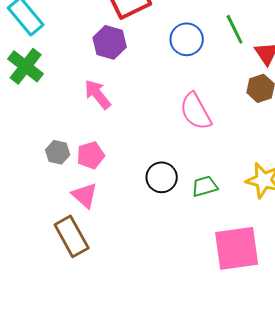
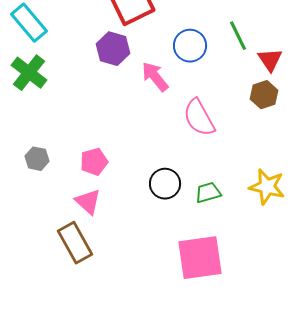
pink arrow: (98, 94) -> (155, 77), moved
gray hexagon: (58, 152) -> (37, 159), moved
pink square: (237, 248) -> (200, 258), moved

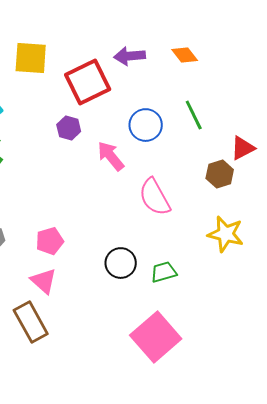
purple hexagon: (113, 49) -> (69, 128), size x0.7
red triangle: (270, 60) -> (243, 148), moved, turned 36
yellow star: (267, 187) -> (226, 234), moved
pink square: (200, 258) -> (156, 337), turned -33

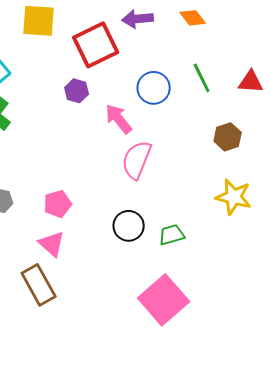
red triangle: (243, 148) -> (251, 82), moved, turned 32
pink semicircle: (155, 197) -> (137, 160), moved, turned 51

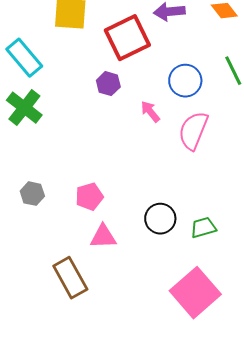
pink arrow: (119, 119) -> (150, 112), size x0.7
pink semicircle: (137, 160) -> (193, 131), moved
pink triangle: (52, 244) -> (103, 237), moved, turned -44

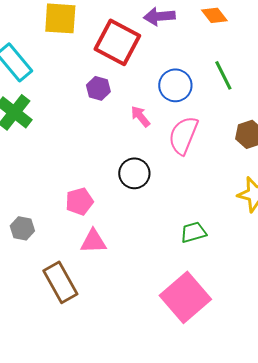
red square: (127, 38) -> (117, 42), turned -36
gray hexagon: (32, 194) -> (22, 228), moved
black circle: (160, 219) -> (134, 173), moved

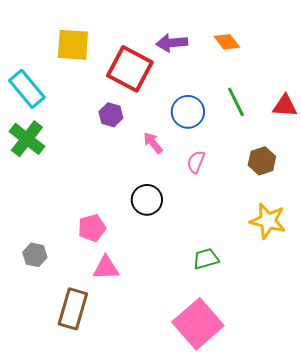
pink semicircle: (183, 135) -> (196, 162), size x0.6
brown rectangle: (60, 282) -> (73, 309), turned 45

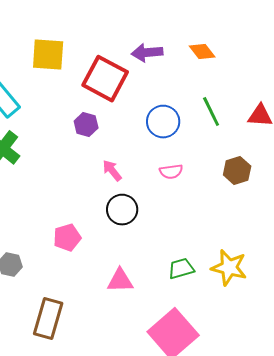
pink arrow: (153, 143) -> (112, 171), moved
pink semicircle: (196, 162) -> (171, 172), turned -120
yellow star: (268, 221) -> (229, 268), moved
pink triangle: (106, 268) -> (120, 281), moved

